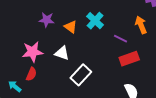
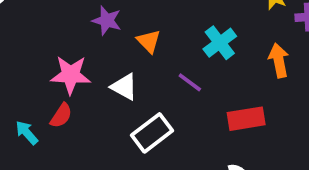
cyan cross: (95, 21) -> (220, 43), moved
purple line: (121, 39) -> (190, 82), moved

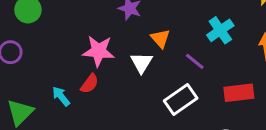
orange triangle: (149, 41) -> (160, 39), moved
white triangle: (124, 87) -> (142, 63), turned 30
white rectangle: (152, 133) -> (181, 100), moved

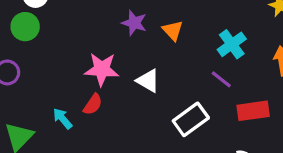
orange triangle: (160, 39) -> (173, 30), moved
purple line: (195, 61) -> (221, 79), moved
white triangle: (142, 63) -> (148, 81), turned -30

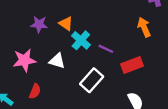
cyan cross: (232, 44) -> (81, 40), moved
red semicircle: (93, 104) -> (35, 91), moved

